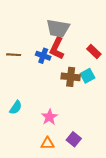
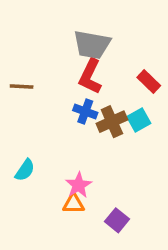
blue cross: (43, 56) -> (85, 112), moved
brown cross: (71, 77) -> (112, 122), turned -30
orange triangle: (47, 143) -> (73, 204), moved

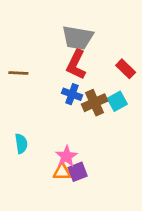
cyan semicircle: (25, 170) -> (21, 144), turned -42
purple square: (117, 220) -> (78, 172), moved, turned 30

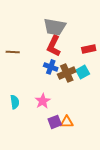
red rectangle: (126, 69) -> (89, 49), turned -56
pink star: (66, 156) -> (43, 101), moved
orange triangle: (62, 172) -> (67, 122), moved

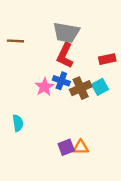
brown line: (13, 52) -> (15, 41), moved
pink star: (43, 101) -> (44, 87), moved

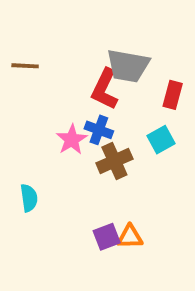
gray trapezoid: (66, 32) -> (128, 66), moved
red rectangle: (107, 59) -> (173, 95), turned -63
brown cross: (81, 88) -> (114, 161), moved

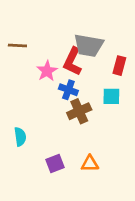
pink star: (72, 140) -> (47, 71), moved
cyan square: (161, 140) -> (111, 96), turned 30
purple square: (107, 237) -> (55, 164), moved

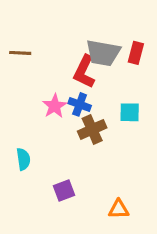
red rectangle: (119, 66) -> (136, 53), moved
pink star: (47, 71) -> (55, 106), moved
orange triangle: (90, 164) -> (119, 209), moved

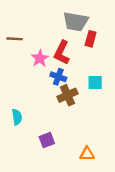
gray trapezoid: (103, 53) -> (76, 22), moved
red rectangle: (136, 53) -> (91, 39), moved
pink star: (55, 106) -> (40, 58), moved

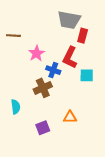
red L-shape: (62, 53) -> (70, 58), moved
brown cross: (68, 95) -> (43, 88), moved
orange triangle: (87, 154) -> (70, 117), moved

